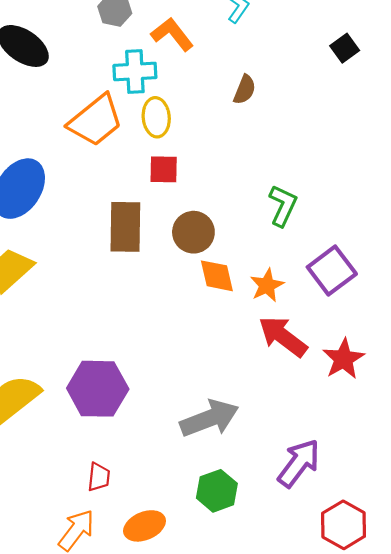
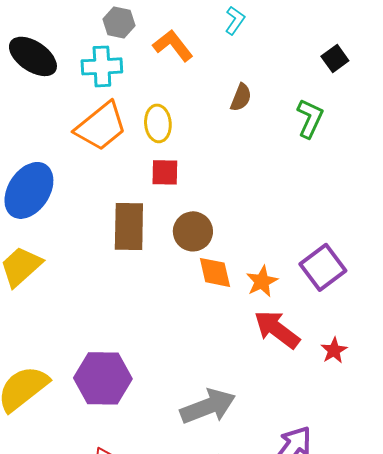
cyan cross: (135, 72) -> (102, 66), moved
green L-shape: (283, 206) -> (310, 118), moved
red star: (344, 359) -> (334, 350), size x0.7

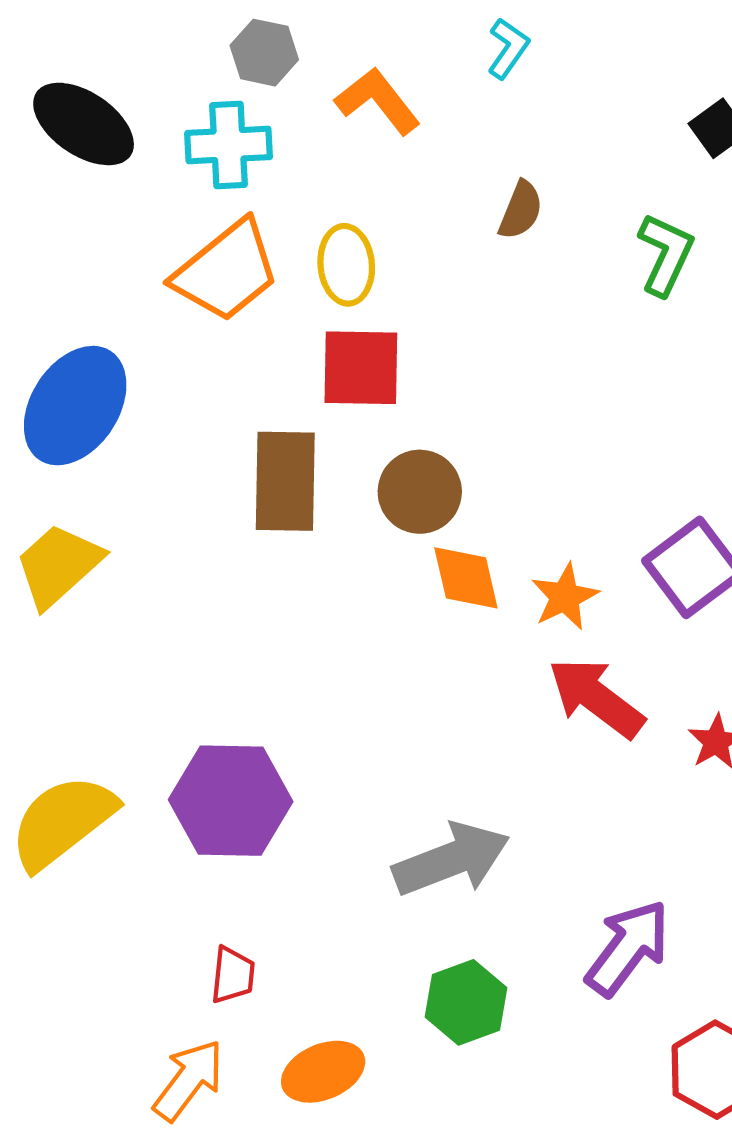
red square: (165, 172) -> (361, 368), size x1.4

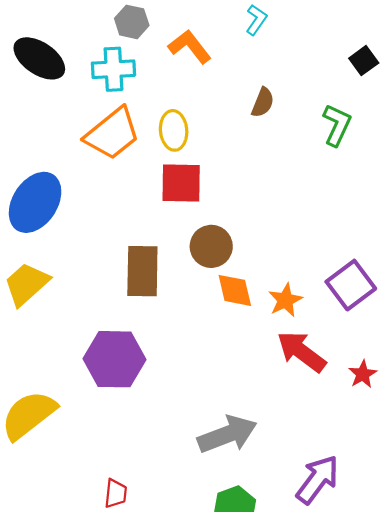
brown rectangle: (285, 481) -> (142, 271), moved
purple hexagon: (231, 801) -> (115, 359), moved

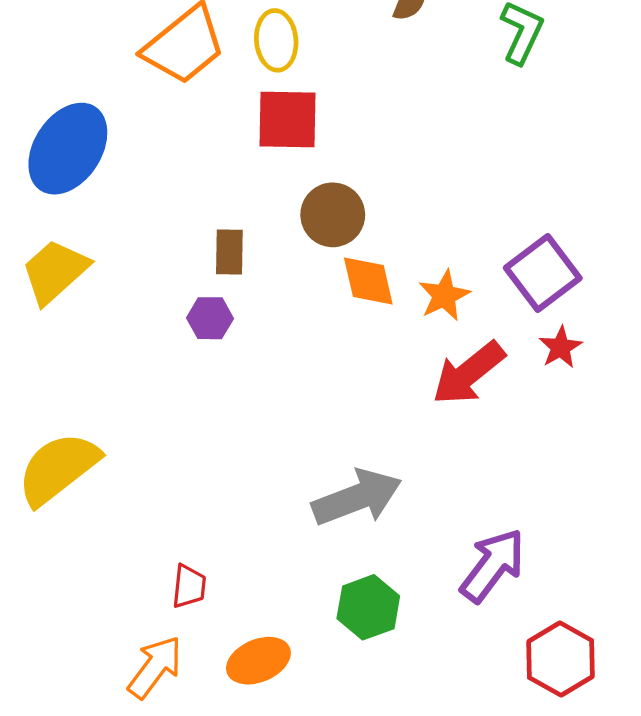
brown rectangle: (142, 271) -> (229, 252), size x0.6
red arrow: (301, 352) -> (468, 373), turned -76
purple hexagon: (115, 359) -> (210, 318), moved, size x0.5
red star: (363, 374) -> (561, 347), moved

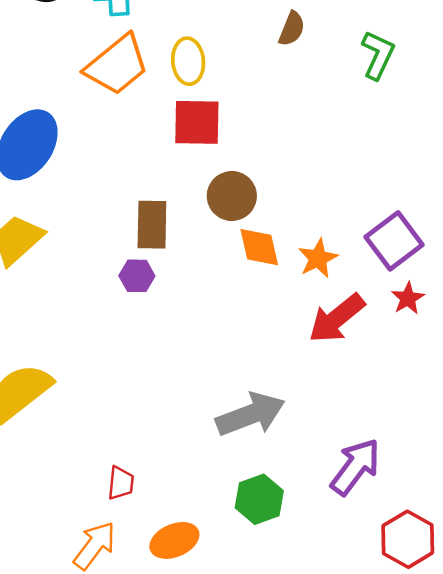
brown rectangle: (229, 252) -> (152, 225), size x1.4

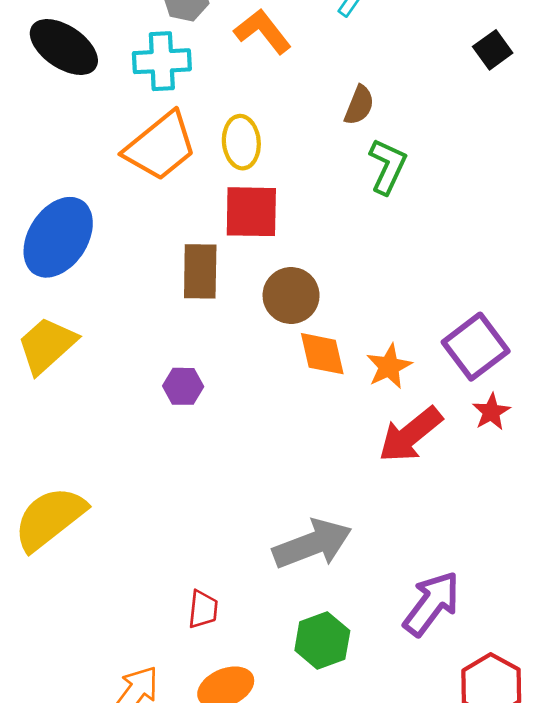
green L-shape: (378, 55) -> (388, 166), moved
brown rectangle: (152, 225) -> (200, 271), moved
red trapezoid: (121, 483) -> (203, 609), moved

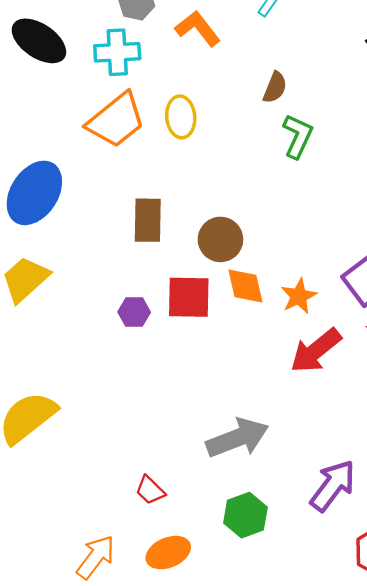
red square: (251, 212) -> (189, 297), moved
red trapezoid: (203, 609) -> (150, 490), turned 128

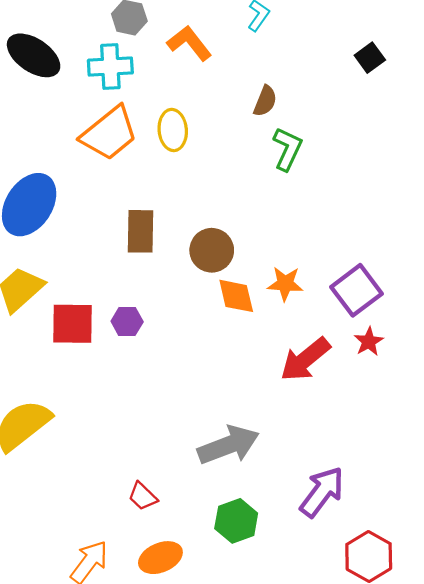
orange star: (299, 296) -> (285, 284), moved, turned 30
red square: (189, 297) -> (73, 324), moved

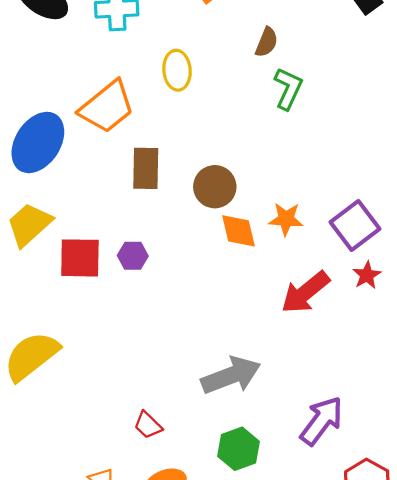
orange trapezoid: (109, 133) -> (107, 107), moved

